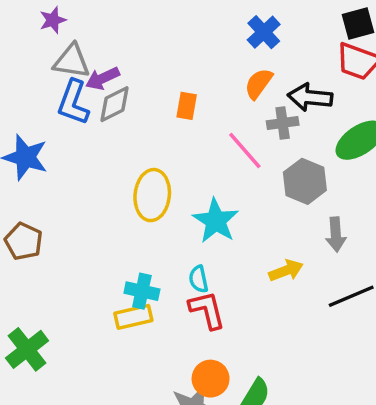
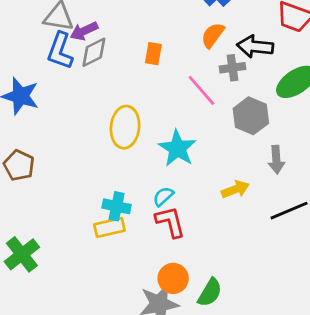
cyan semicircle: (199, 279) -> (163, 196), turned 60

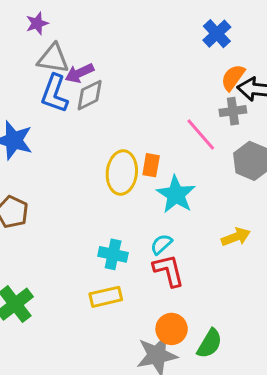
orange semicircle: (213, 35) -> (233, 77), moved
orange rectangle: (153, 54) -> (151, 165), moved
yellow rectangle: (109, 228) -> (106, 297), moved

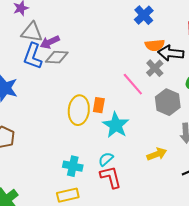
orange semicircle: (233, 77) -> (155, 45), turned -132
gray diamond: (90, 95) -> (57, 57), turned 30
gray cross: (233, 111) -> (155, 68), turned -36

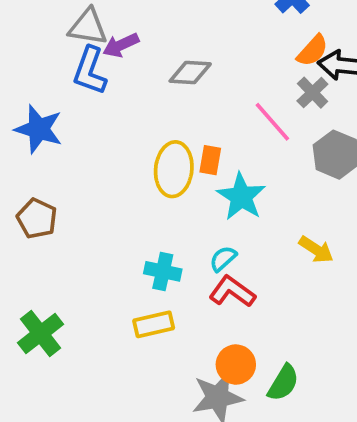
orange semicircle: (155, 45) -> (312, 51), turned -42
gray diamond: (57, 57) -> (190, 72), moved
yellow arrow: (157, 154) -> (316, 250), turned 54
red L-shape: (111, 177) -> (232, 292), turned -40

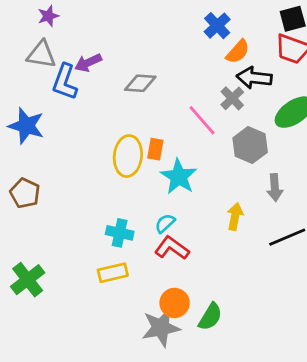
gray triangle: (88, 27) -> (41, 54), moved
orange semicircle: (312, 51) -> (238, 52), moved
yellow arrow: (316, 250) -> (235, 216), turned -112

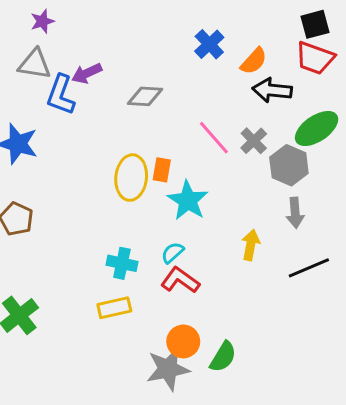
blue cross: (217, 26) -> (209, 44), moved
gray cross: (232, 98) -> (254, 141), moved
gray hexagon: (250, 145) -> (289, 165), moved

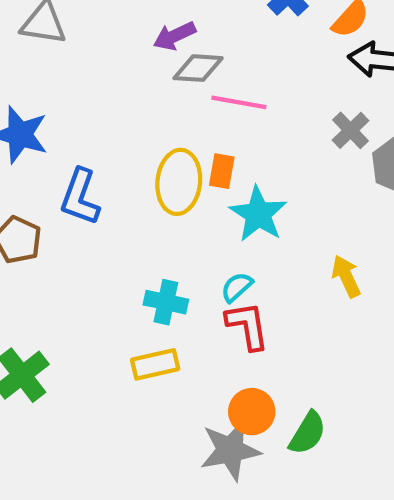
purple arrow: (87, 73) -> (174, 36), moved
blue L-shape: (61, 95) -> (80, 197), moved
pink line: (214, 138) -> (239, 102), moved, turned -39
yellow arrow: (251, 245) -> (346, 276), turned -36
red L-shape: (180, 280) -> (247, 326), turned 45

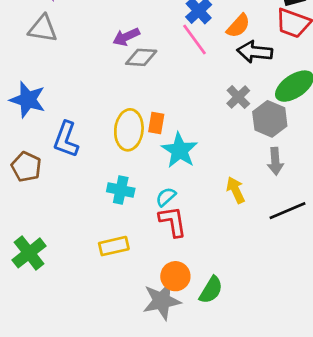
pink line: (239, 102) -> (195, 40), moved, turned 44
cyan cross: (166, 302) -> (121, 190), moved

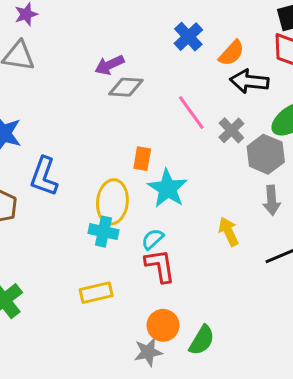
pink line: (195, 40) -> (191, 113), moved
yellow ellipse: (129, 130) -> (112, 202), moved
gray star: (162, 301) -> (148, 352), size x0.7

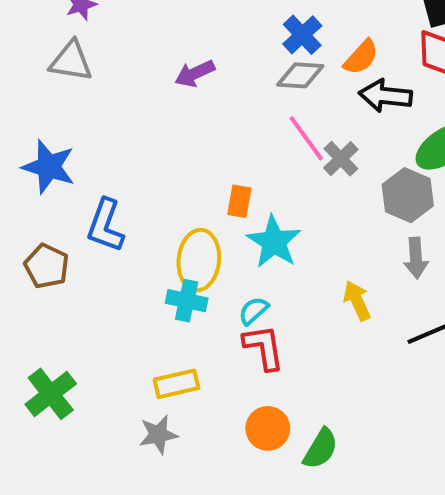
gray diamond: (126, 87) -> (300, 75), moved
gray cross: (231, 130) -> (341, 159), moved
gray star: (148, 352) -> (158, 435), moved

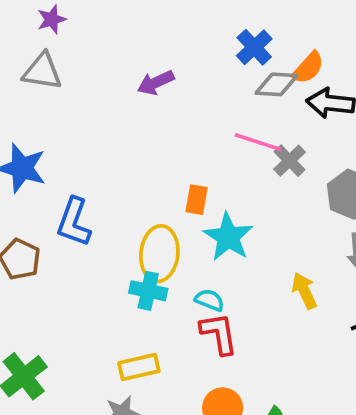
gray diamond: (300, 75) -> (277, 84), moved
pink line: (306, 138) -> (258, 142), turned -36
cyan semicircle: (254, 311) -> (210, 300), turned 64

